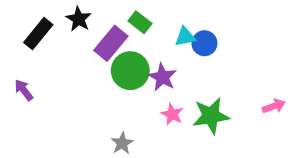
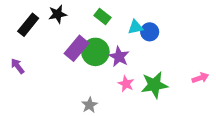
black star: (79, 19) -> (58, 14), turned 30
purple rectangle: (111, 43) -> (77, 48), moved

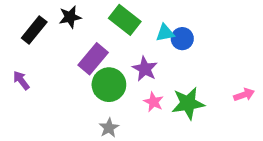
green rectangle: (102, 17) -> (125, 20), size x1.5
green circle: (95, 52) -> (109, 85), moved

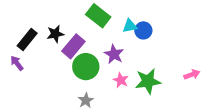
black star: (70, 17) -> (55, 34), moved
black rectangle: (34, 30) -> (27, 40), moved

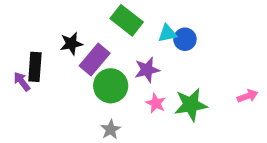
black rectangle: (27, 40) -> (35, 67), moved, turned -35
purple star: (114, 54) -> (147, 70), turned 30

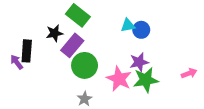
green rectangle: (127, 20) -> (78, 15), moved
purple star: (147, 70) -> (139, 62), moved
pink star: (156, 103) -> (119, 79), size x1.6

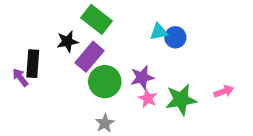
purple star: (139, 62) -> (142, 77), moved
pink arrow: (189, 73) -> (224, 91), moved
pink star: (119, 79) -> (148, 98), size x0.6

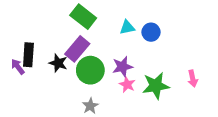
cyan triangle: (159, 32) -> (127, 27), moved
black star: (67, 41) -> (58, 63), moved, turned 30
pink arrow: (224, 91) -> (193, 79), turned 98

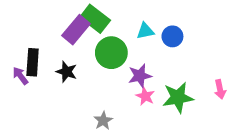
purple rectangle: (77, 49) -> (76, 30), moved
green circle: (90, 70) -> (111, 53), moved

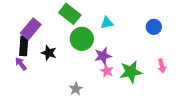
purple rectangle: (76, 30) -> (31, 29), moved
blue circle: (172, 36) -> (154, 27), moved
purple arrow: (20, 76) -> (21, 64), moved

